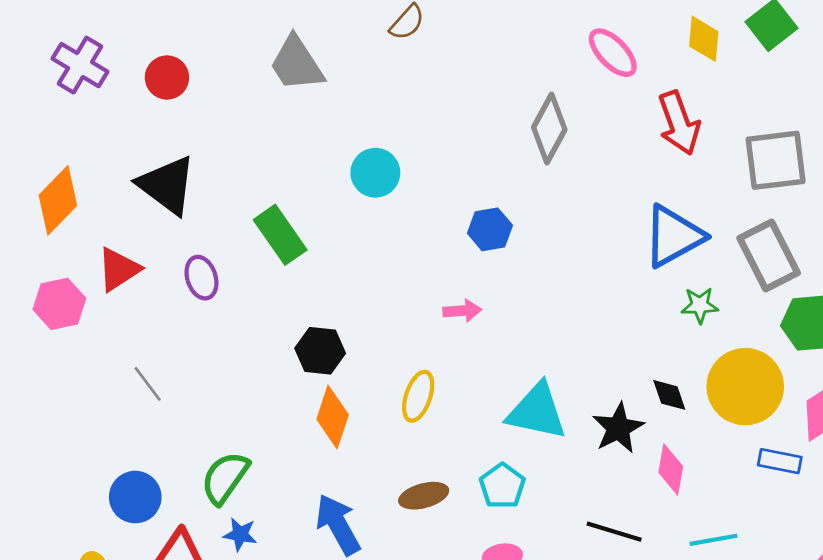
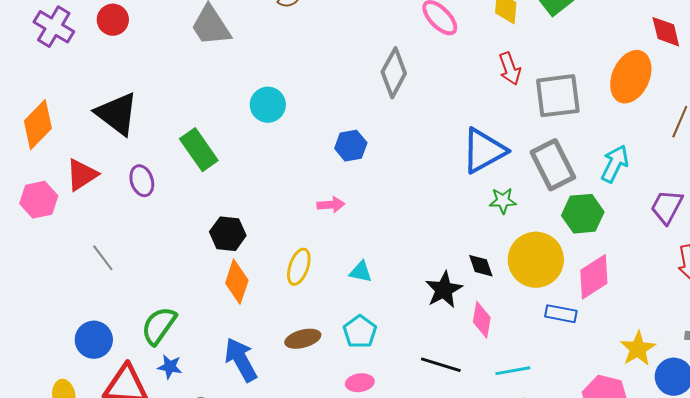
red circle: (167, 77) -> (113, 20), moved
red arrow: (679, 123) -> (510, 69), moved, size x0.7
cyan triangle: (537, 411) -> (361, 272), moved, size x0.5

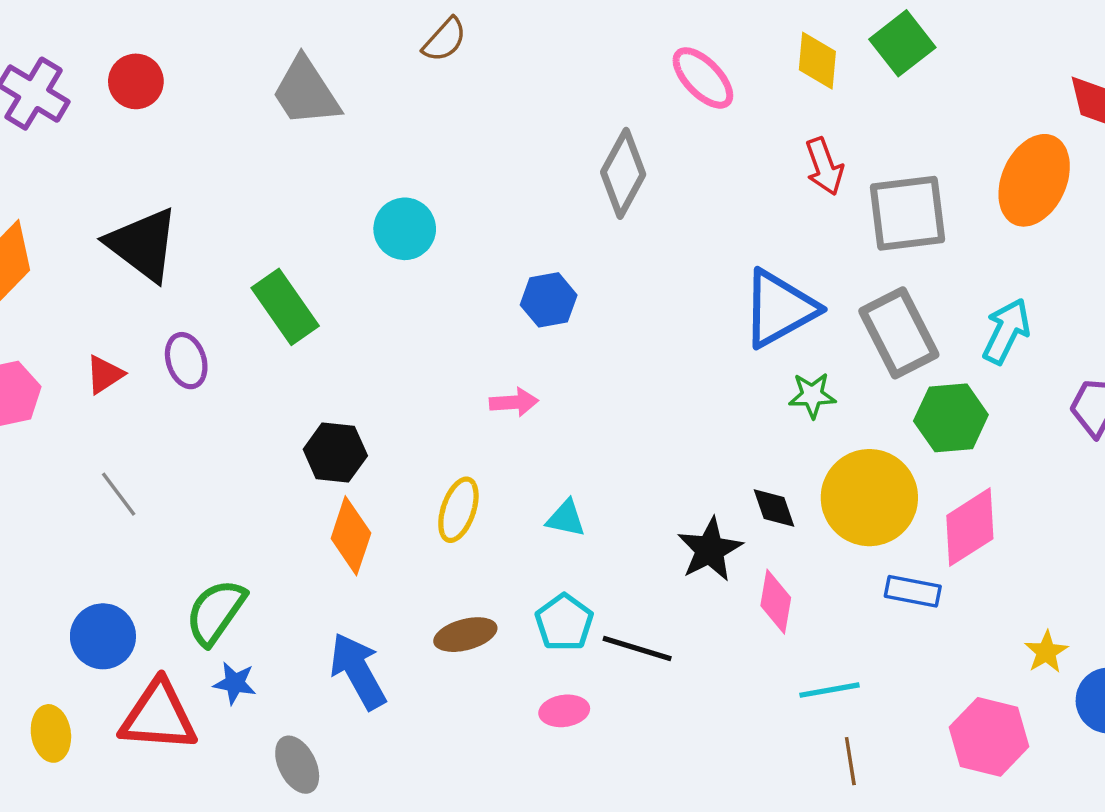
red triangle: (82, 175) -> (105, 374), moved, size x0.7
yellow star: (638, 349) -> (1046, 652), size x0.7
black line: (441, 365) -> (637, 648), moved

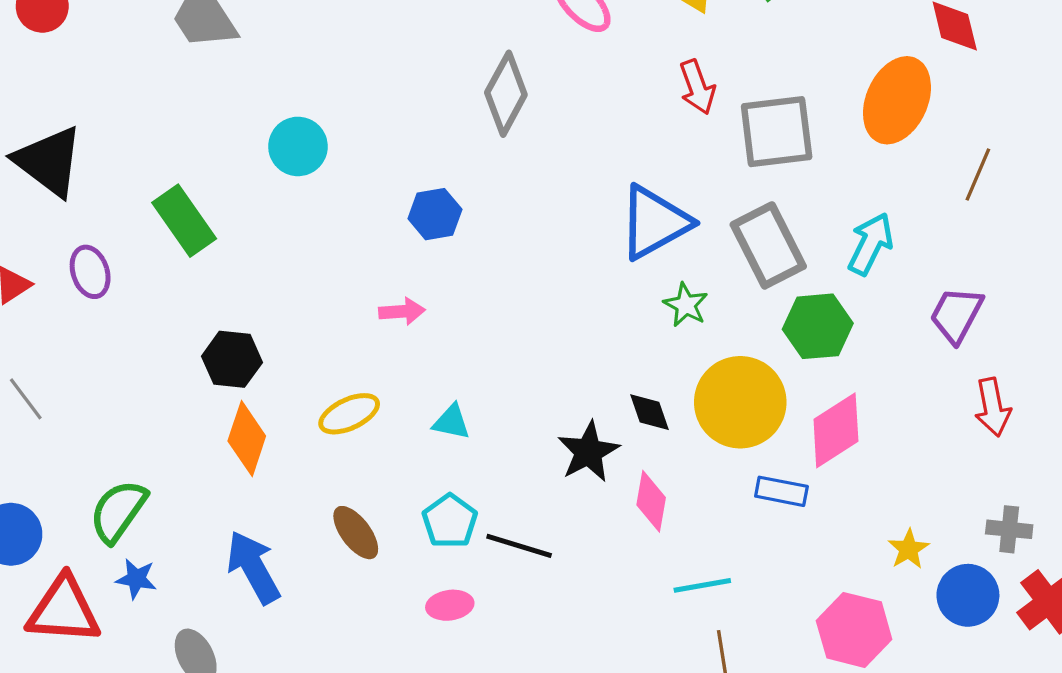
green star: (812, 395) -> (686, 305), turned 30
yellow ellipse: (458, 510) -> (349, 414), turned 46
brown ellipse: (465, 635) -> (356, 533), turned 68

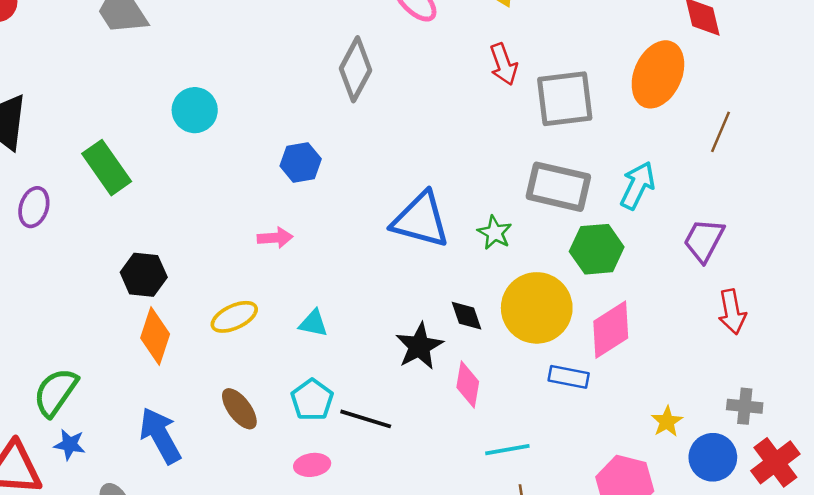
blue triangle: (654, 222) -> (421, 220), moved, turned 44
gray rectangle: (768, 245) -> (558, 187), turned -50
purple ellipse: (90, 272) -> (34, 207), turned 36

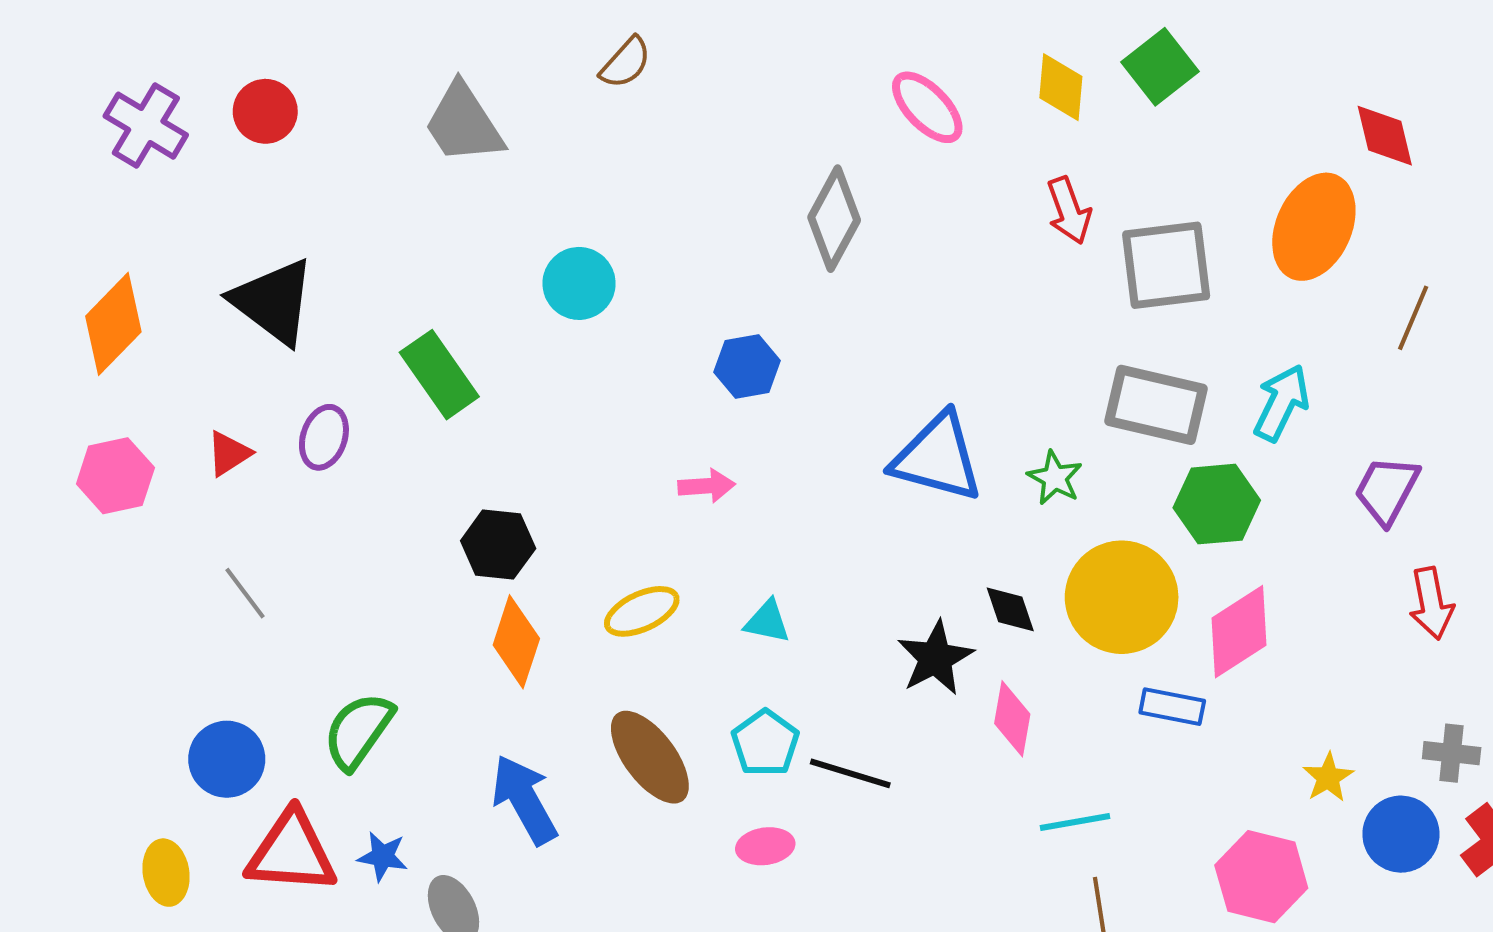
brown ellipse: (239, 409) -> (650, 757), size x1.4
blue star: (70, 444) -> (383, 856), moved

